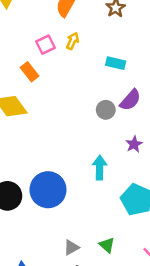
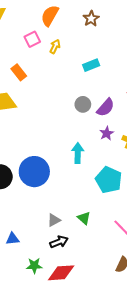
pink square: (46, 45) -> (32, 39), moved
cyan rectangle: (116, 63) -> (91, 65), turned -35
purple semicircle: (130, 100) -> (106, 107), moved

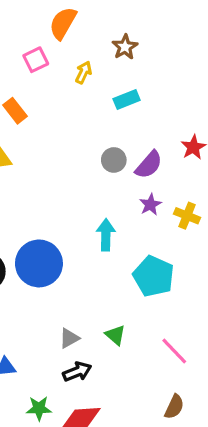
brown star: (91, 19) -> (125, 47), moved
yellow arrow: (55, 47) -> (84, 72), moved

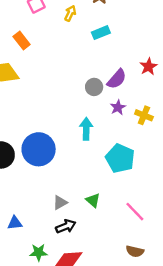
gray circle: (114, 160) -> (94, 87), moved
brown semicircle: (174, 407) -> (135, 251), turned 78

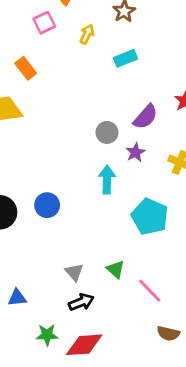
gray circle: (94, 87) -> (107, 132), moved
purple star: (118, 107) -> (135, 152), moved
blue circle: (39, 149) -> (47, 205), size x0.6
gray triangle: (60, 203) -> (74, 272), turned -42
pink line: (135, 212) -> (150, 291), moved

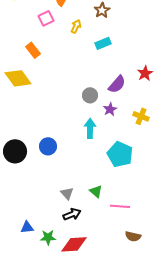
pink line: (150, 291) -> (120, 206), turned -42
blue triangle: (17, 298) -> (27, 227), moved

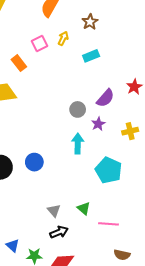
pink square: (46, 18) -> (39, 44), moved
yellow cross: (141, 116) -> (130, 131), turned -35
blue triangle: (27, 227) -> (13, 246), turned 48

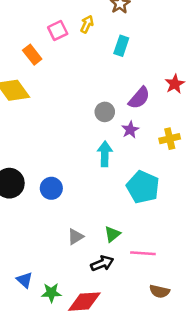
cyan rectangle: (91, 56) -> (121, 46), turned -49
blue circle: (34, 162) -> (51, 188), moved
green triangle: (84, 208) -> (112, 234), turned 40
gray triangle: (54, 210) -> (75, 237), turned 40
black arrow: (59, 232) -> (102, 263), moved

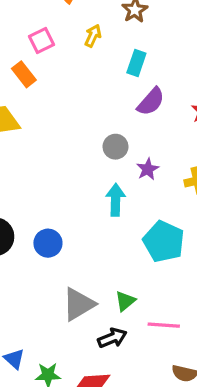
pink square: (58, 30) -> (42, 41), moved
purple semicircle: (139, 98) -> (151, 102), moved
gray triangle: (75, 237) -> (79, 304), size x1.6

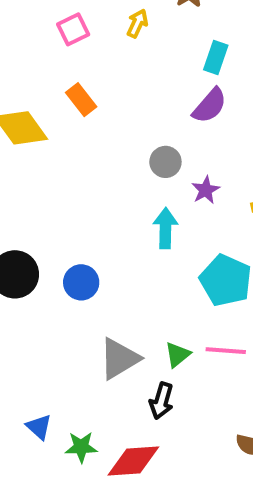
cyan rectangle: (136, 63) -> (216, 58), moved
orange rectangle: (24, 74) -> (81, 100), moved
pink line: (164, 325) -> (226, 351), moved
black arrow: (112, 338) -> (161, 401), turned 128

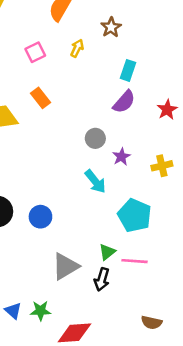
cyan arrow: (165, 228) -> (95, 181), turned 140
green triangle: (178, 355) -> (107, 252), moved
black arrow: (161, 401) -> (102, 279), moved
green star: (81, 447) -> (40, 311), moved

